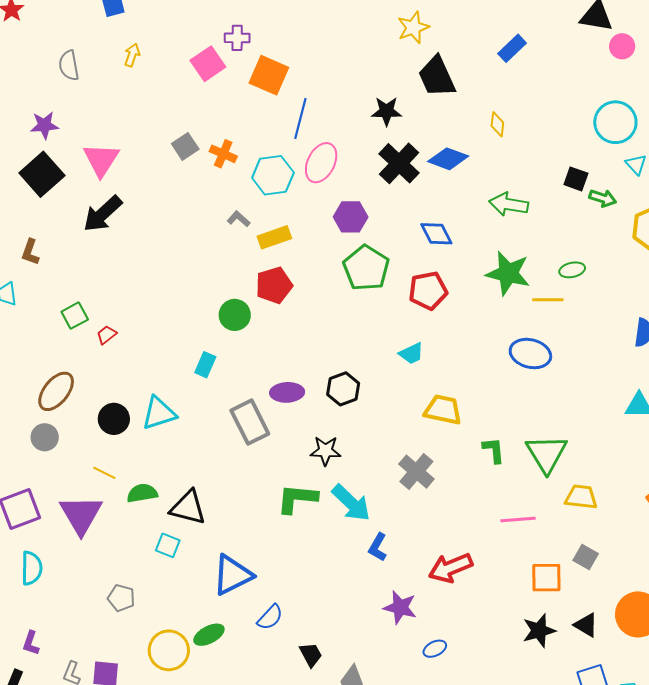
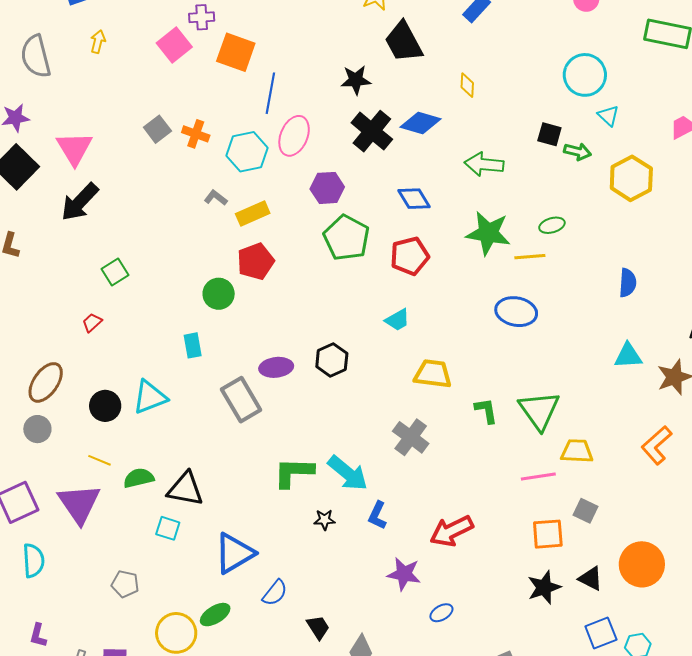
gray semicircle: (69, 65) -> (36, 56), size x1.4
green square: (75, 316) -> (115, 272), moved
cyan rectangle: (205, 365) -> (193, 345), turned -30
black star: (326, 451) -> (325, 520), moved, size x0.7
pink line: (518, 519) -> (538, 477), moved

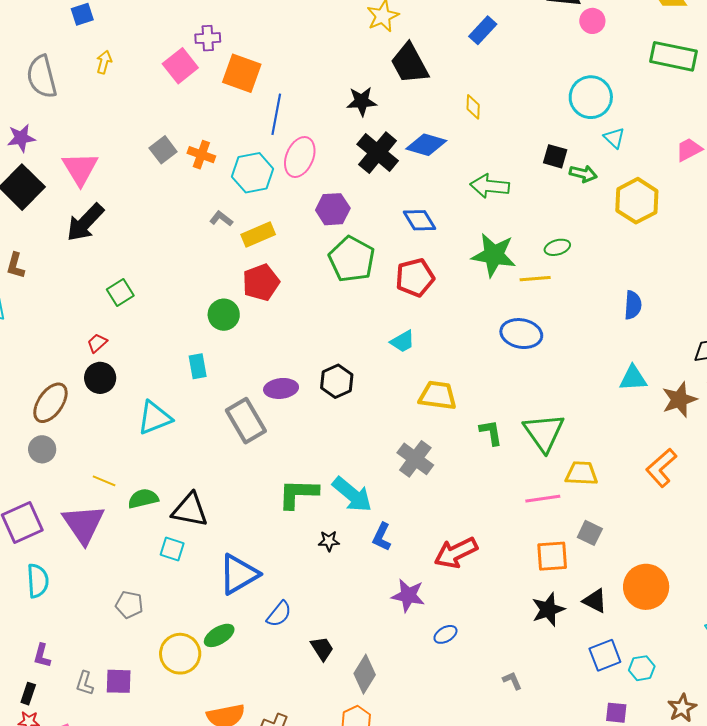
black circle: (105, 406) -> (100, 378), moved

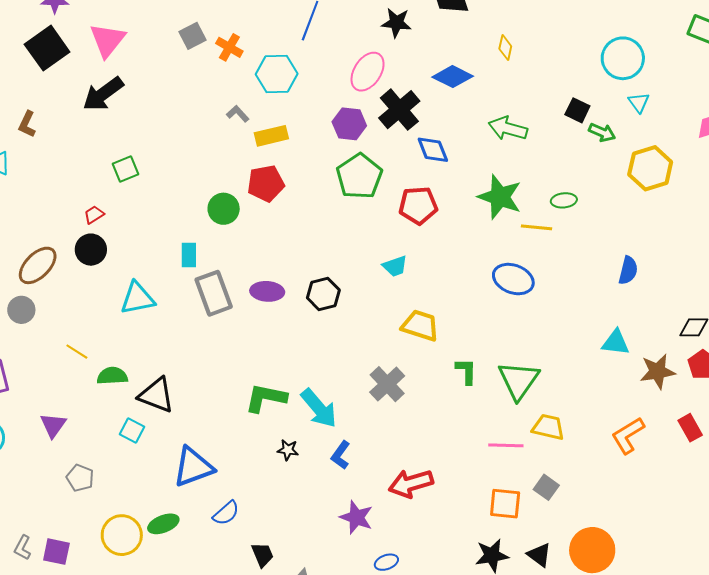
black cross: (378, 153) -> (399, 110), moved
pink ellipse: (300, 157) -> (368, 72), moved
gray rectangle: (246, 421) -> (214, 293), moved
purple triangle: (84, 524) -> (53, 425), moved, size x0.6

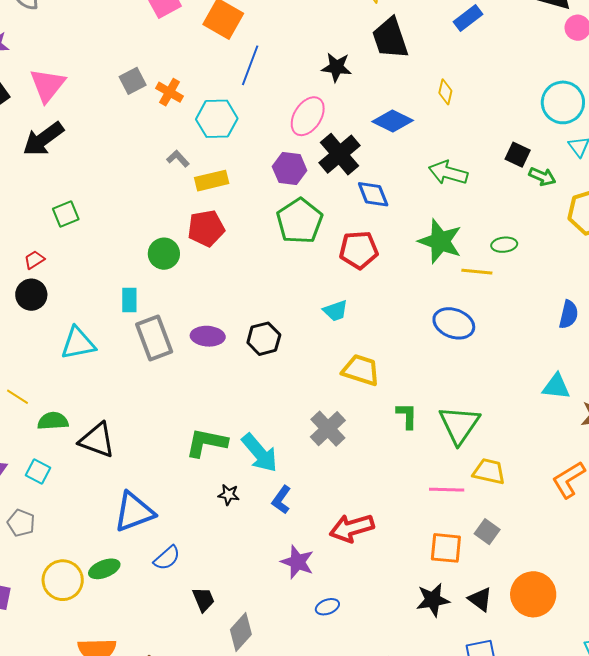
cyan square: (132, 431) -> (38, 472), moved

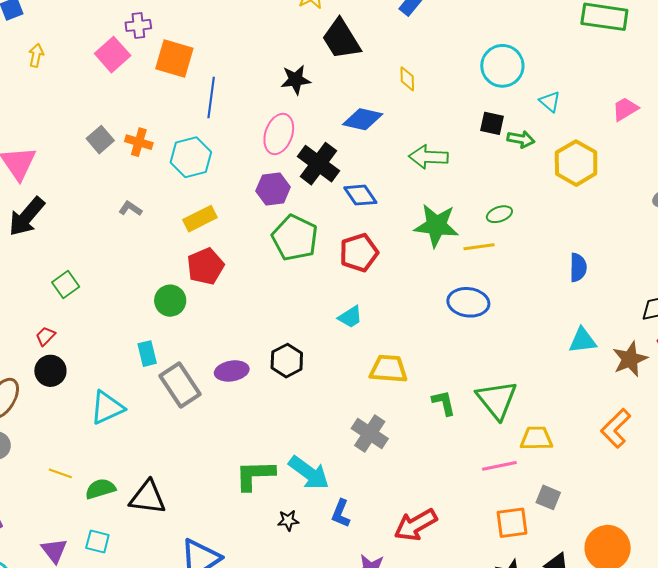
cyan circle: (563, 102) -> (502, 66), moved
gray L-shape: (178, 159) -> (130, 209), moved

